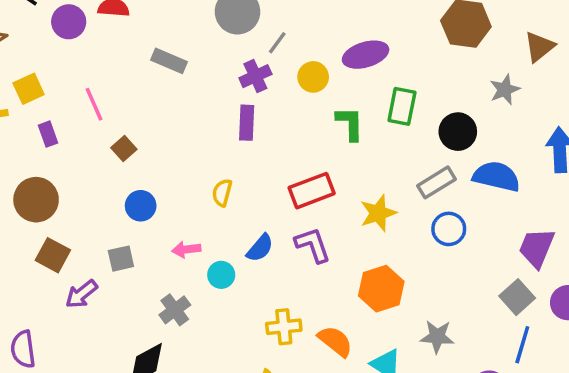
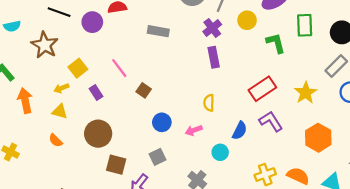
pink arrow: (186, 249) -> (194, 130), moved

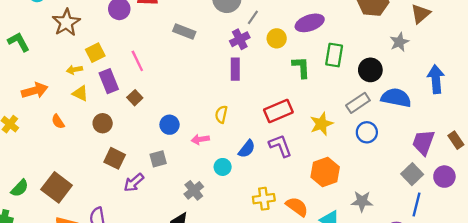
brown square: (144, 90) -> (135, 98), moved
purple rectangle: (96, 92) -> (109, 81), size x1.5
orange arrow: (25, 101) -> (35, 90), moved, turned 75
yellow triangle: (60, 111) -> (80, 93), moved
brown circle: (98, 134) -> (103, 123), size x0.7

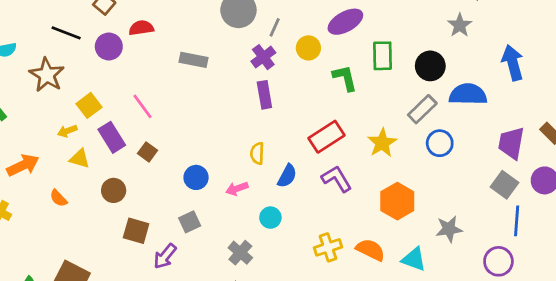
blue semicircle: (247, 149) -> (287, 176), moved

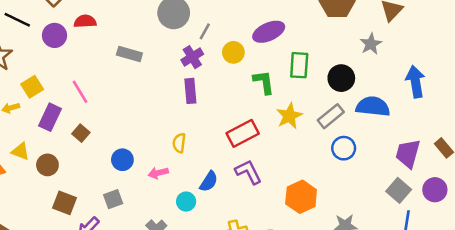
purple rectangle: (112, 137) -> (50, 117), turned 52
yellow star: (382, 143) -> (289, 116), moved
yellow triangle: (80, 159) -> (20, 151), moved
blue semicircle: (287, 176) -> (209, 182), moved

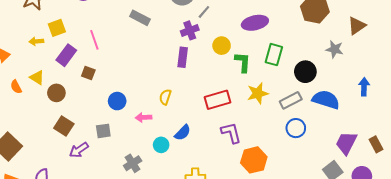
gray star: (371, 44) -> (335, 49), turned 30
yellow circle: (233, 52) -> (222, 46), moved
blue arrow: (415, 82) -> (364, 87), size x0.7
brown square: (81, 133) -> (88, 73), turned -32
purple L-shape: (248, 172) -> (231, 133), moved

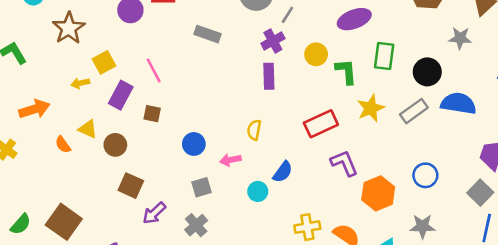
blue circle: (296, 128) -> (425, 175), moved
gray square: (103, 131) -> (201, 187), moved
gray cross: (133, 163) -> (196, 225), moved

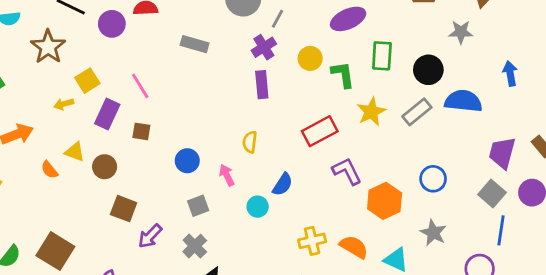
pink arrow: (230, 160) -> (227, 175), turned 78
gray star: (423, 226) -> (433, 233), turned 30

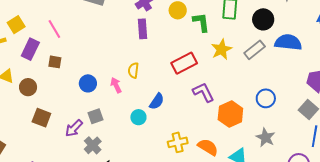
pink arrow: (227, 175) -> (116, 85), moved
purple arrow: (150, 236) -> (74, 128), moved

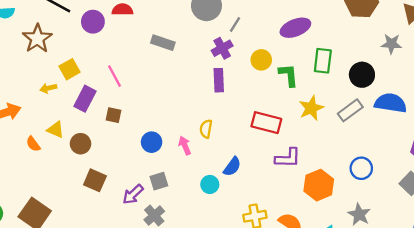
red rectangle: (184, 63) -> (266, 123), turned 40
purple L-shape: (203, 92) -> (288, 158), turned 115

